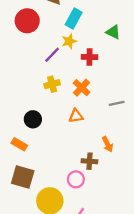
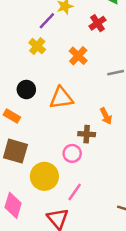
red cross: (89, 57) -> (97, 23), moved, turned -35
yellow cross: (52, 84) -> (37, 46), moved, turned -35
orange triangle: (76, 116) -> (61, 98), moved, size x1.5

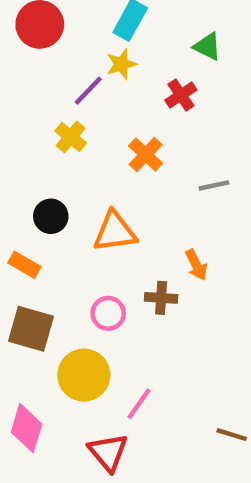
pink circle: (72, 153) -> (108, 313), moved

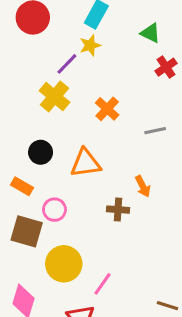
red cross: (181, 95) -> (166, 67), moved
yellow cross: (71, 137) -> (54, 97), size x1.4
pink circle: (108, 313) -> (54, 210), moved

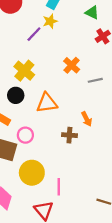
yellow cross: (54, 97) -> (24, 71), moved
orange cross: (107, 109) -> (72, 65), moved
pink line: (102, 284) -> (59, 187), turned -35

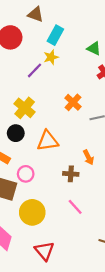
pink line: (59, 187) -> (75, 207), moved, turned -42

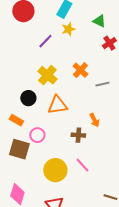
yellow star: (51, 57) -> (68, 29), moved
yellow cross: (25, 108) -> (47, 75), moved
yellow circle: (32, 212) -> (55, 170), moved

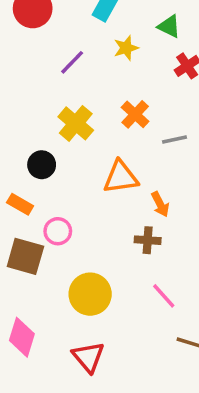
yellow star: (68, 29) -> (126, 48), moved
orange triangle: (57, 105) -> (121, 177), moved
brown cross: (78, 135) -> (148, 240), moved
pink line: (82, 165) -> (164, 296), moved

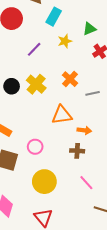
green triangle: (169, 26) -> (89, 29), turned -48
black circle: (42, 165) -> (12, 86), moved
orange arrow: (160, 204) -> (84, 130), turned -56
pink circle: (58, 231) -> (35, 147), moved

